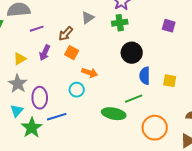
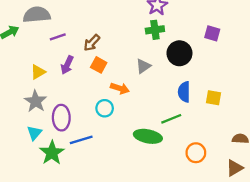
gray triangle: (88, 18) -> (143, 66), moved
black circle: (132, 53) -> (179, 53), moved
orange circle: (155, 128) -> (196, 153), size x0.7

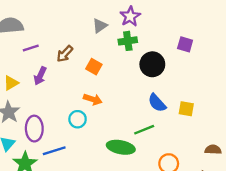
orange square: (99, 65) -> (94, 67), moved
gray triangle: (143, 66) -> (100, 26), moved
blue semicircle: (184, 92) -> (157, 103), turned -42

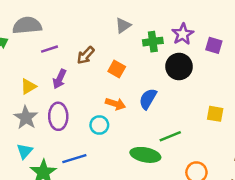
purple star: (130, 16) -> (183, 34), moved
blue semicircle: (157, 103) -> (148, 99), moved, turned 72
purple ellipse: (34, 129) -> (58, 116), moved

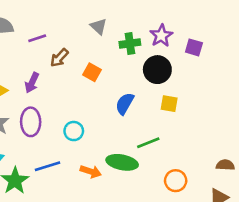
gray triangle: (123, 25) -> (99, 26), turned -42
purple line: (50, 49) -> (37, 38), moved
orange arrow: (115, 104) -> (91, 172), moved
yellow square: (215, 114) -> (169, 104), moved

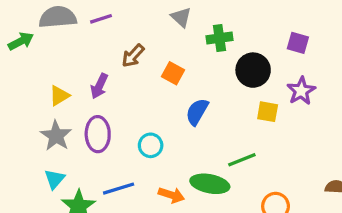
purple star: (161, 36) -> (301, 91), moved
purple line: (37, 38) -> (101, 19), moved
blue semicircle: (125, 104) -> (197, 112), moved

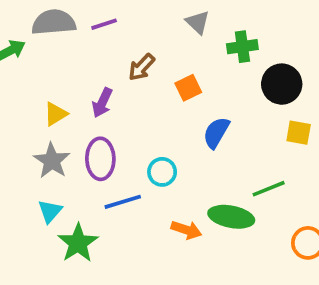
orange square: (173, 73) -> (188, 88), turned 35
blue line: (119, 189) -> (123, 202), moved

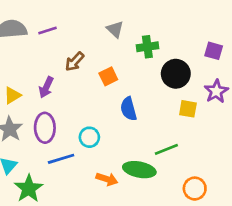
blue semicircle: (216, 133) -> (129, 109), turned -45

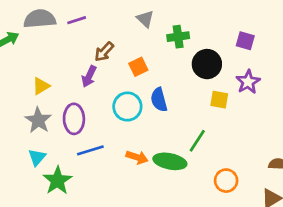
purple arrow: (46, 87) -> (89, 76), moved
cyan circle: (89, 137) -> (127, 107), moved, size x1.4
green line: (166, 149) -> (197, 141), turned -35
orange arrow: (107, 179) -> (137, 157), moved

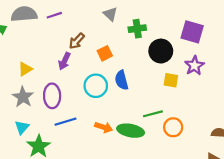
purple square: (245, 41) -> (192, 32), size x1.5
green line: (197, 141) -> (153, 114), turned 42
orange circle: (226, 181) -> (173, 127), moved

